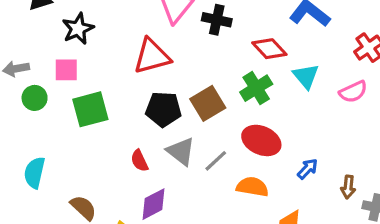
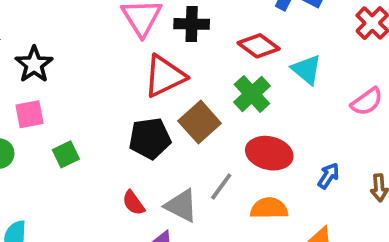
red triangle: (152, 56) -> (165, 76), moved
pink semicircle: (353, 92) -> (367, 102), moved
green square: (90, 109) -> (66, 154), size x0.6
gray triangle: (181, 151) -> (181, 206), moved

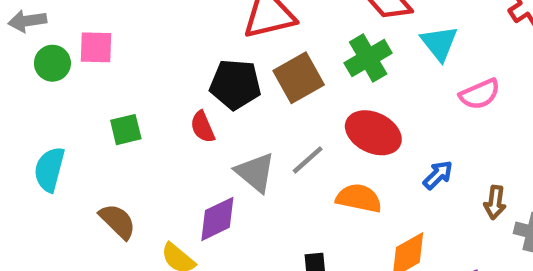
pink semicircle: (367, 102) -> (480, 94), moved
pink square: (30, 114) -> (96, 47), moved
green square: (66, 154) -> (126, 130), moved
red semicircle: (133, 203) -> (203, 127), moved

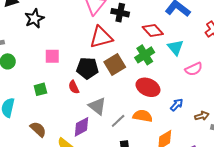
pink square: (96, 47) -> (52, 56), moved
gray line: (308, 160) -> (118, 121), moved
brown arrow: (495, 202) -> (202, 116), turned -112

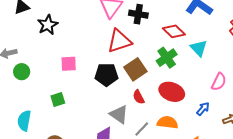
pink semicircle: (194, 69) -> (219, 82), moved, turned -36
red semicircle: (74, 87) -> (139, 97), moved

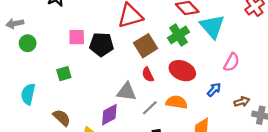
cyan triangle: (199, 48) -> (212, 27), size x1.4
black pentagon: (106, 75) -> (102, 45), moved
gray triangle: (119, 114) -> (127, 92), turned -30

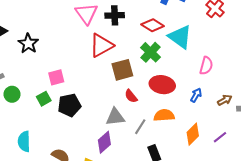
black pentagon: (102, 45) -> (69, 105), moved
brown square: (146, 46) -> (122, 70), turned 30
green square: (64, 74) -> (44, 99), moved

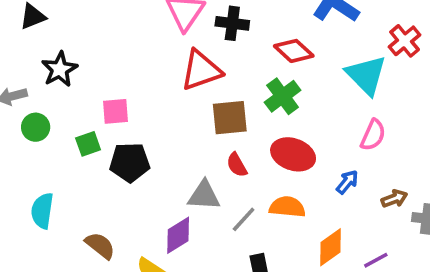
cyan triangle: (180, 37) -> (366, 75), moved
black star: (28, 43) -> (60, 69), moved

